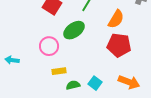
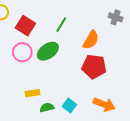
pink circle: (49, 46) -> (22, 52), moved

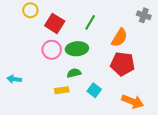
green ellipse: (48, 51) -> (77, 49), turned 30
cyan square: (69, 105) -> (94, 90), moved
green semicircle: (47, 107) -> (74, 73), moved

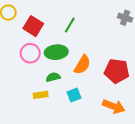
orange semicircle: (119, 38) -> (82, 65), moved
red pentagon: (123, 64) -> (117, 71), moved
cyan square: (94, 90) -> (74, 95), turned 32

